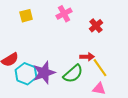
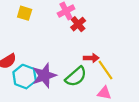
yellow square: (26, 16) -> (25, 13), turned 32
red cross: (96, 26) -> (78, 24), moved

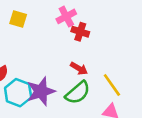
red cross: (78, 24) -> (80, 32), turned -32
red arrow: (91, 58) -> (79, 68), moved, turned 32

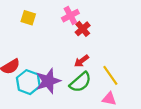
red cross: (80, 32) -> (83, 29), turned 32
red arrow: (79, 68) -> (82, 61), turned 112

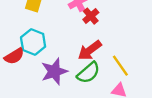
red arrow: (82, 61) -> (90, 50), size x1.5
cyan hexagon: (28, 82) -> (33, 42), moved

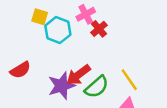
cyan hexagon: (33, 42) -> (58, 30), moved
red arrow: (90, 50) -> (78, 75), moved

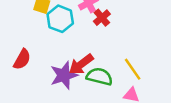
red semicircle: (20, 70) -> (22, 59), turned -30
green semicircle: (97, 87) -> (99, 77), turned -125

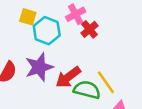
yellow line: (133, 69) -> (106, 82), moved
purple star: (64, 75) -> (39, 67), moved

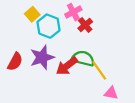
yellow square: (28, 17) -> (32, 14), turned 32
green semicircle: (87, 90) -> (83, 58), moved

